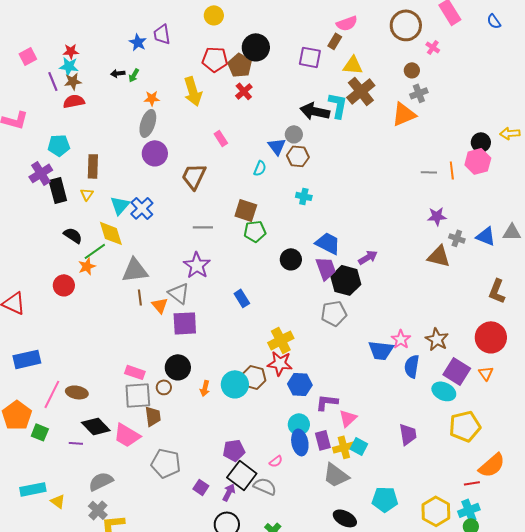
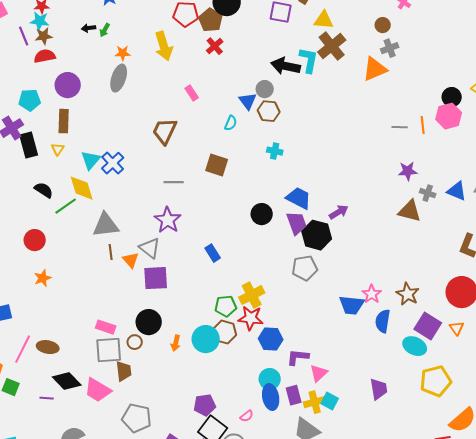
purple circle: (155, 153) -> (68, 85), moved
green pentagon: (255, 231) -> (226, 306), moved
orange star: (87, 266) -> (43, 278), moved

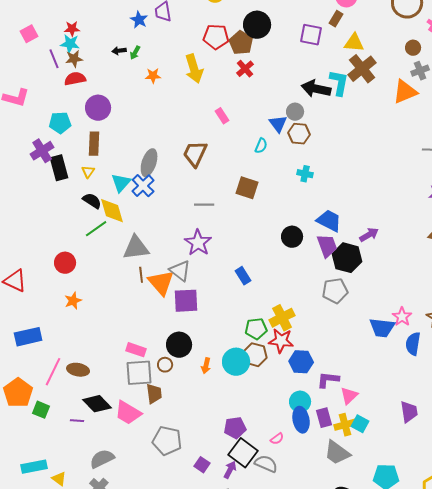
gray ellipse: (119, 78) -> (149, 163), moved
black semicircle: (44, 190) -> (92, 201), moved
orange triangle: (131, 260) -> (161, 283), size x1.6

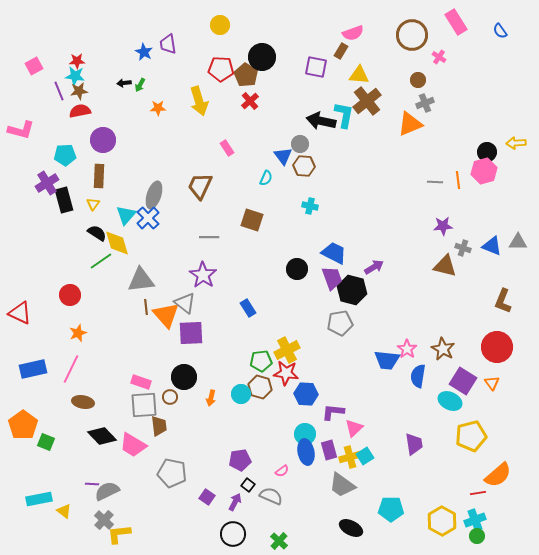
cyan circle: (236, 362) -> (241, 394), size x0.7
pink line: (53, 372) -> (71, 369), moved
purple line: (77, 421) -> (92, 484), moved
cyan square: (360, 424) -> (365, 456), turned 30
black square: (243, 453) -> (248, 485), size x0.5

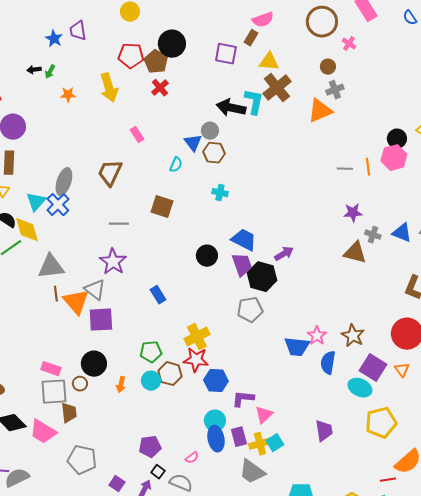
green pentagon: (261, 361) -> (151, 352), moved

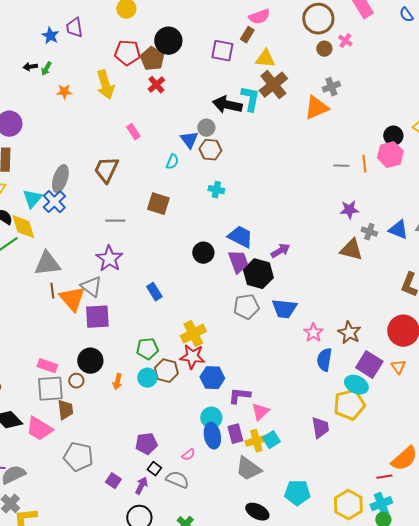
brown circle: (328, 67) -> (324, 49), moved
blue trapezoid: (297, 347) -> (284, 309), moved
yellow pentagon: (381, 423) -> (349, 405), moved

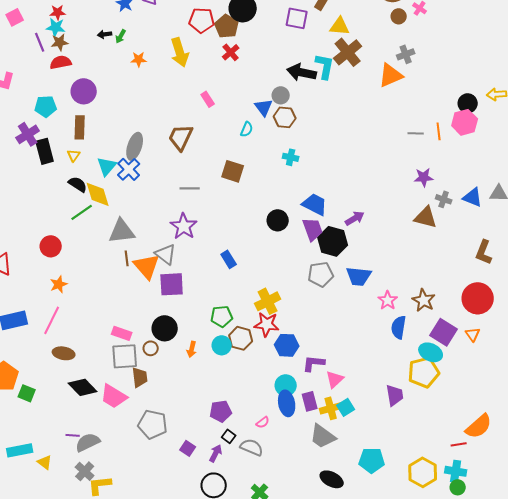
cyan cross: (381, 504) -> (456, 471), turned 30

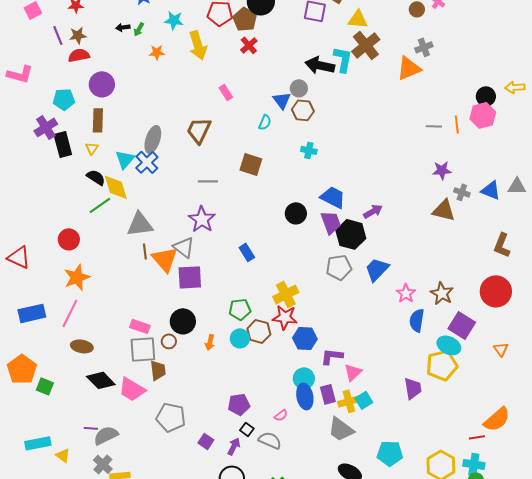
cyan star: (56, 27) -> (174, 20), moved
blue trapezoid: (359, 276) -> (377, 269), turned 128
orange star: (59, 284) -> (77, 277), size x1.5
orange triangle: (473, 334) -> (501, 349), moved

